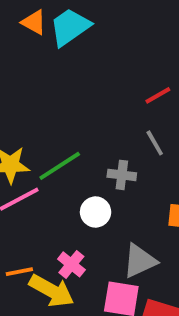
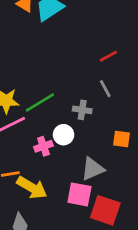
pink cross: (71, 264) -> (43, 146), moved, turned 30

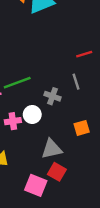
orange square: (122, 139) -> (82, 128), turned -35
pink square: (79, 194) -> (36, 185), moved
red square: (105, 210) -> (57, 172), moved, size x0.7

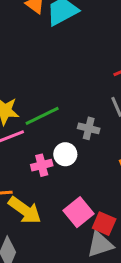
gray triangle: (52, 149) -> (100, 245), moved
pink square: (36, 185) -> (78, 212), moved, turned 35

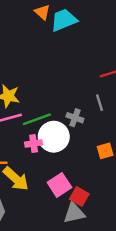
green line: (42, 116) -> (37, 119), moved
white circle: (65, 154) -> (54, 137), size x1.6

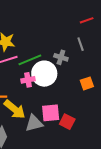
pink square: (59, 185) -> (51, 113), turned 30
gray triangle: (74, 213) -> (34, 123), moved

